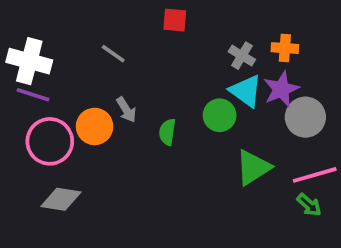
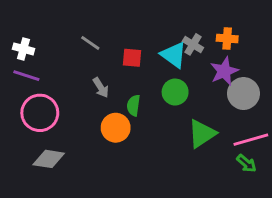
red square: (175, 20) -> (132, 58), moved
white cross: (29, 61) -> (23, 49), size x0.6
cyan triangle: (246, 91) -> (174, 55), moved
orange circle: (95, 126) -> (116, 128), moved

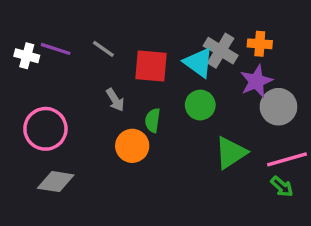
gray cross: (193, 44) -> (221, 51), size x1.4
red square: (132, 58) -> (151, 66), size x1.5
purple line: (26, 76) -> (56, 49), moved

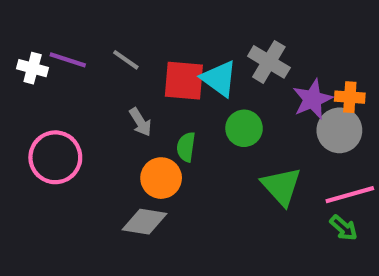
orange cross: (260, 44) -> (350, 97), moved
cyan triangle: (199, 63) -> (219, 79), moved
green triangle: (231, 153) -> (281, 186), turned -39
gray diamond: (56, 182) -> (145, 222), moved

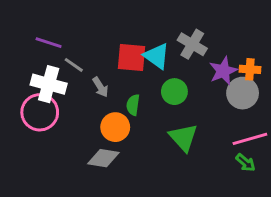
gray line: (126, 60) -> (74, 65), moved
white cross: (33, 68) -> (49, 84), moved, size x1.6
green triangle: (281, 186) -> (183, 137), moved

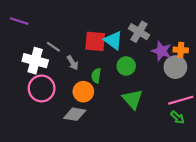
purple line: (49, 43) -> (19, 21), moved
purple star: (223, 71) -> (161, 51), turned -30
pink circle: (40, 112) -> (42, 88), moved

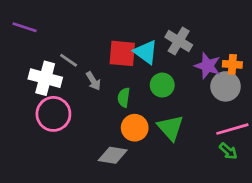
orange circle: (83, 92) -> (135, 128), moved
gray diamond: (75, 114) -> (113, 155), moved

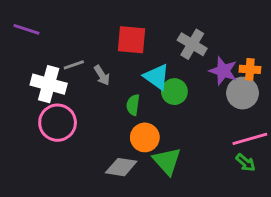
cyan triangle: (146, 52) -> (157, 77), moved
red square: (122, 53) -> (132, 40), moved
gray line: (69, 60) -> (74, 65), turned -54
gray arrow: (93, 81) -> (102, 75), moved
green triangle: (170, 128) -> (167, 161), moved

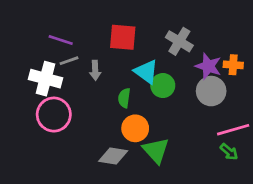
purple line: (26, 29) -> (61, 40), moved
gray arrow: (102, 75) -> (95, 70), turned 30
gray circle: (242, 93) -> (211, 91), moved

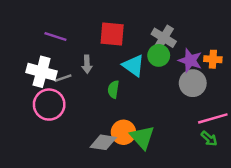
gray line: (69, 61) -> (63, 78), moved
green circle: (163, 86) -> (159, 55), moved
orange circle: (135, 128) -> (123, 132), moved

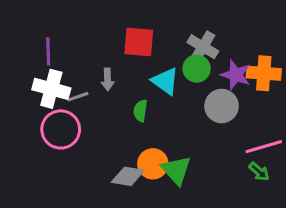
purple line: (55, 37) -> (48, 51), moved, turned 70
orange cross: (213, 59) -> (264, 73), size x1.5
gray circle: (193, 83) -> (222, 106), moved

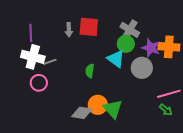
gray arrow: (108, 79) -> (69, 30), moved
cyan triangle: (165, 81) -> (116, 59), moved
pink circle: (61, 129) -> (39, 83), size x0.7

